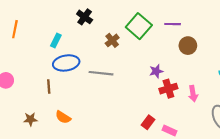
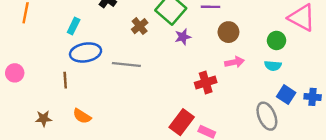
purple star: (156, 71) -> (183, 37), moved
pink arrow: (193, 94) -> (234, 62), moved, turned -91
red rectangle: (148, 122) -> (182, 122), size x1.5

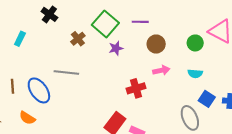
green circle: (276, 40) -> (195, 43), moved
blue ellipse: (86, 52) -> (39, 90), moved, turned 65

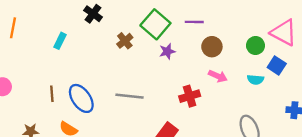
pink arrow: (161, 70) -> (218, 76), turned 35
gray line: (66, 73) -> (130, 96), moved
blue square: (207, 99) -> (277, 66), moved

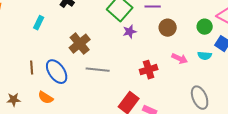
brown cross: (125, 41) -> (80, 44), moved, size x1.5
pink arrow: (218, 76) -> (180, 59), moved

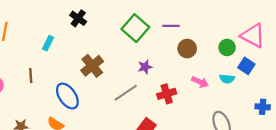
purple star: (130, 32) -> (145, 67), moved
brown line: (32, 68) -> (31, 76), moved
gray line: (98, 70) -> (126, 93), moved, turned -40

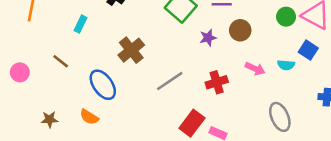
green circle: (227, 47) -> (286, 17), moved
purple star: (145, 67) -> (208, 38), moved
brown line: (31, 76) -> (61, 61), turned -48

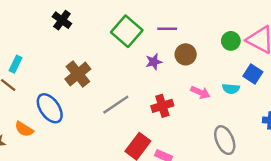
cyan rectangle: (80, 24) -> (15, 64), moved
orange semicircle: (89, 117) -> (24, 129), moved

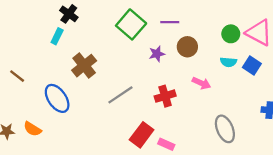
cyan rectangle: (15, 64) -> (57, 36), moved
cyan semicircle: (231, 89) -> (228, 62), moved
orange semicircle: (24, 129) -> (32, 129), moved

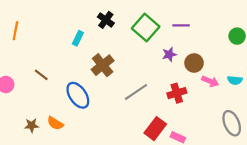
black cross: (69, 14) -> (106, 20), moved
brown circle: (187, 47) -> (194, 63), moved
cyan semicircle: (228, 62) -> (235, 80), moved

